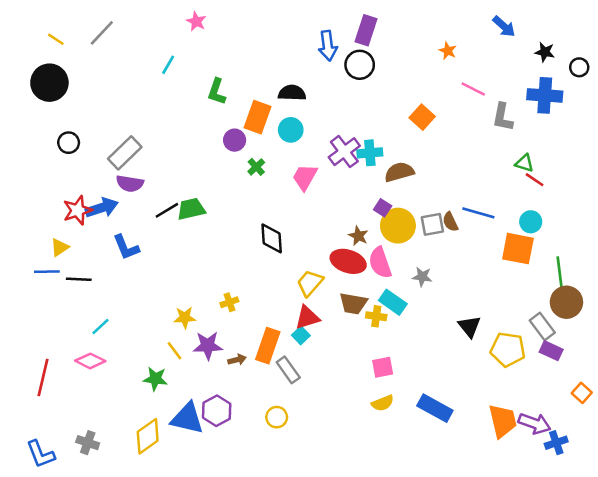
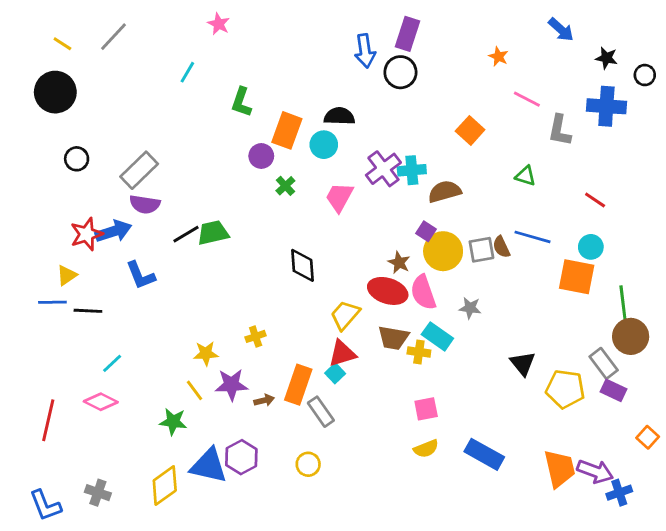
black semicircle: (292, 93) -> (339, 116), moved
green triangle: (524, 163) -> (525, 176), moved

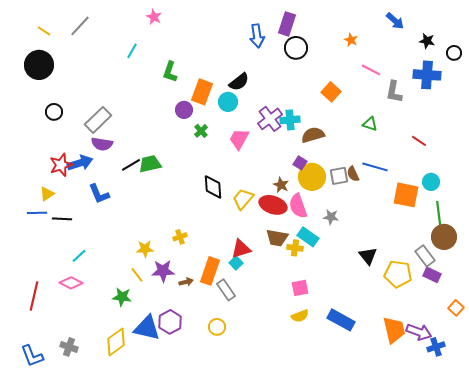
black circle: (400, 72) -> (296, 48), moved
black semicircle: (339, 116) -> (239, 82), turned 140
cyan circle: (591, 247) -> (431, 182), moved
yellow trapezoid: (345, 315) -> (243, 199), moved

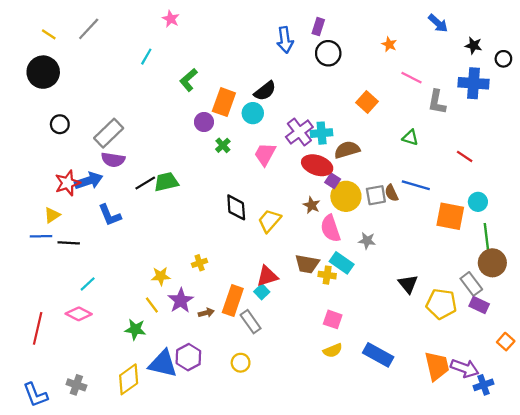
purple rectangle: (287, 24) -> (318, 27), size x0.7
green L-shape: (170, 72) -> (188, 80), turned 30
red ellipse: (273, 205) -> (317, 165), moved
purple star: (163, 271) -> (181, 301), turned -30
pink square: (300, 288) -> (333, 319), turned 30

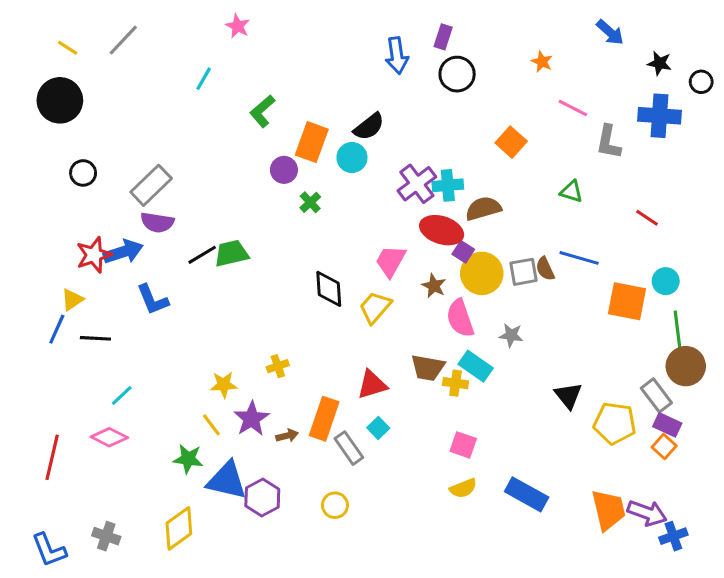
pink trapezoid: (265, 154) -> (391, 261), moved
blue line: (41, 236) -> (57, 329), turned -65
cyan square: (262, 292) -> (378, 428), moved
orange square: (506, 342) -> (664, 446), moved
blue triangle: (163, 364) -> (227, 480), moved

